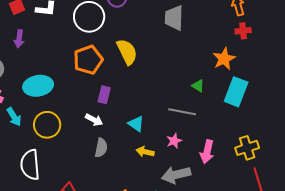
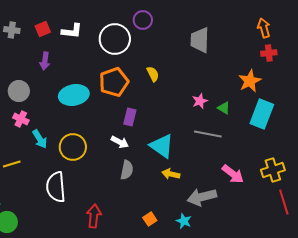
yellow semicircle: (127, 52) -> (153, 74), size x0.6
cyan ellipse: (38, 86) -> (74, 95), moved
cyan triangle: (136, 124) -> (162, 146), size x1.5
pink star: (174, 141) -> (200, 101), moved
pink arrow: (207, 152) -> (233, 174), turned -65

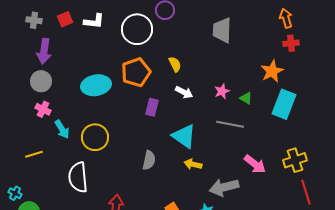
purple arrow: (45, 61) -> (44, 51), moved, size x1.4
white arrow: (120, 142) -> (184, 92), moved

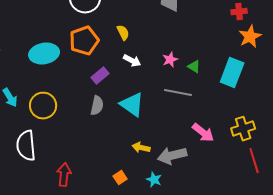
orange star: (272, 71) -> (250, 37), moved
purple rectangle: (152, 107) -> (100, 76), turned 36
gray semicircle: (149, 160) -> (97, 106), moved
yellow arrow: (193, 164) -> (141, 148), moved

